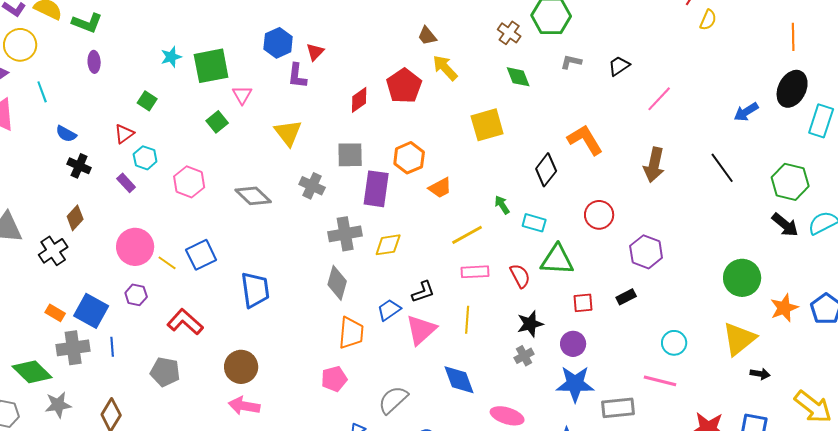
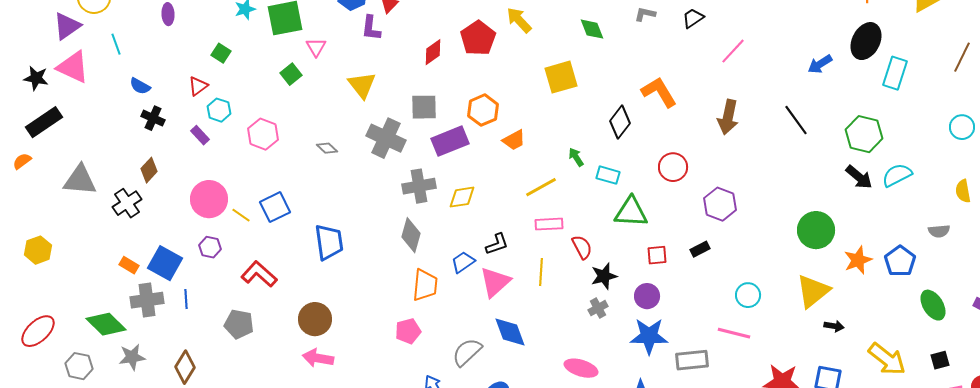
gray cross: (312, 186) -> (386, 138), size x1.5
purple rectangle: (376, 189) -> (450, 141), turned 60
gray diamond: (253, 196) -> (327, 148), size x0.6
red semicircle: (520, 276) -> (582, 247), moved
blue diamond: (459, 380) -> (510, 332), moved

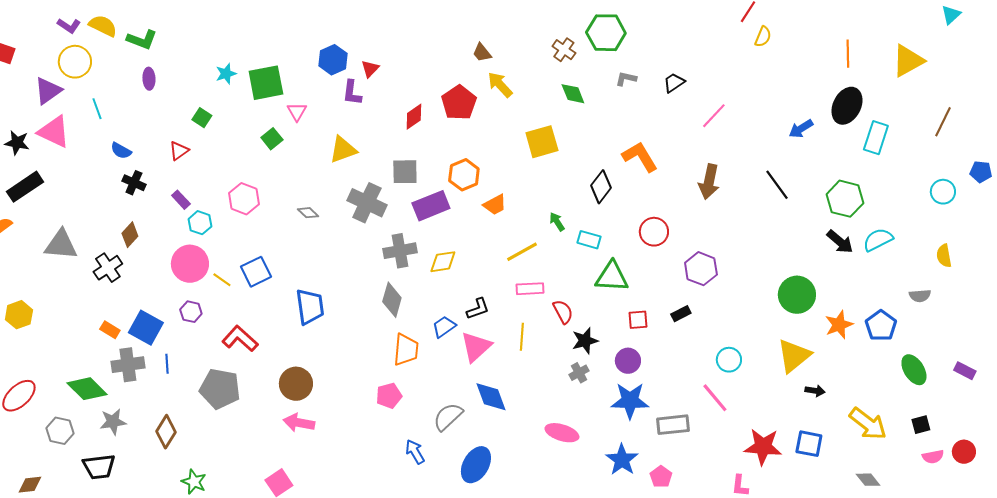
yellow triangle: (362, 85) -> (343, 150), turned 48
cyan hexagon: (219, 110) -> (200, 223), moved
gray pentagon: (239, 324) -> (220, 389), size x1.4
pink line: (734, 333) -> (715, 398), turned 36

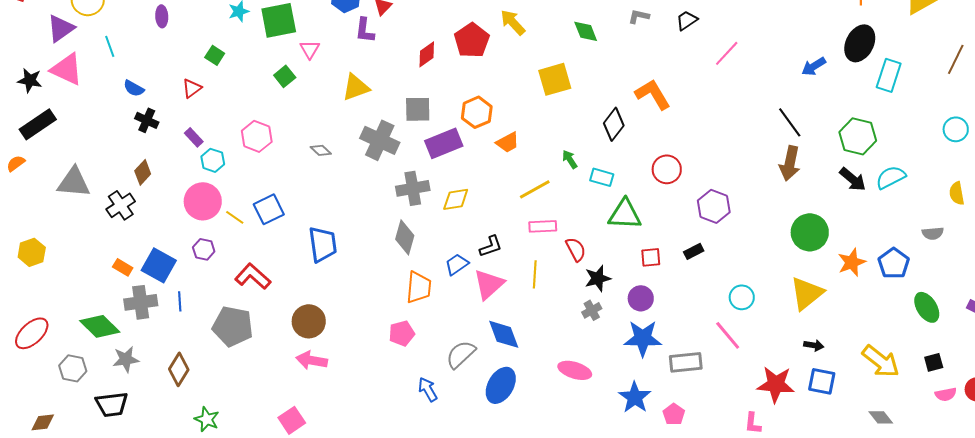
brown arrow: (709, 182) -> (790, 163), moved
black arrow: (815, 391) -> (814, 345), moved
blue ellipse: (476, 465) -> (501, 385), moved

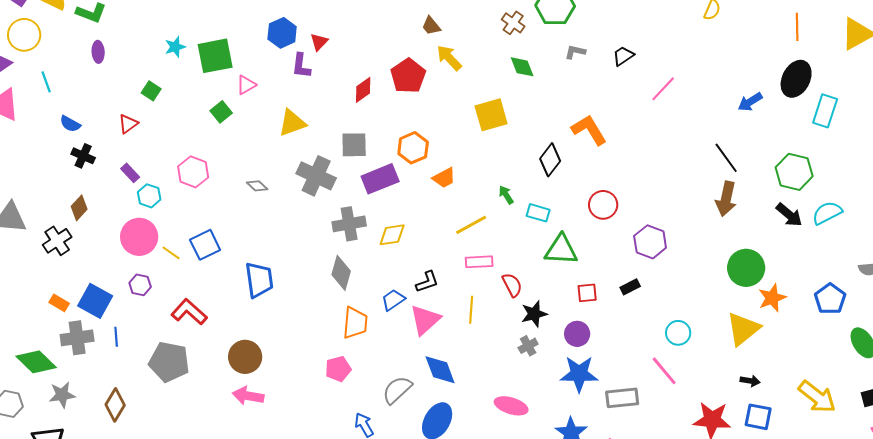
pink triangle: (310, 49) -> (246, 85), turned 30
orange star: (852, 262) -> (772, 298), moved

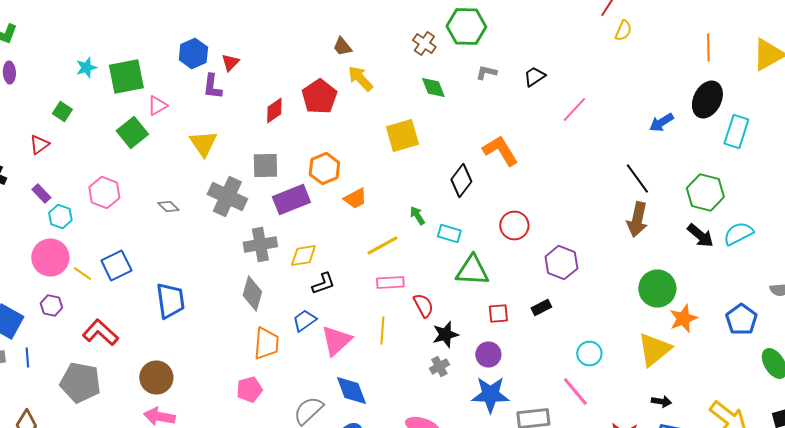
green square: (221, 112) -> (132, 132), size x1.4
yellow triangle: (292, 123) -> (203, 144), turned -44
black L-shape: (427, 282) -> (323, 284), moved

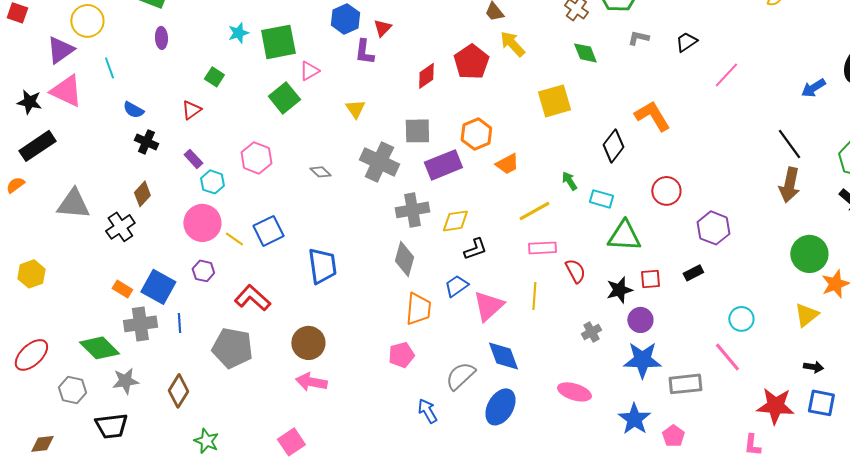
yellow triangle: (203, 144) -> (355, 109), size x0.7
black star: (445, 334) -> (619, 290), moved
yellow triangle: (654, 350) -> (806, 315), size x0.7

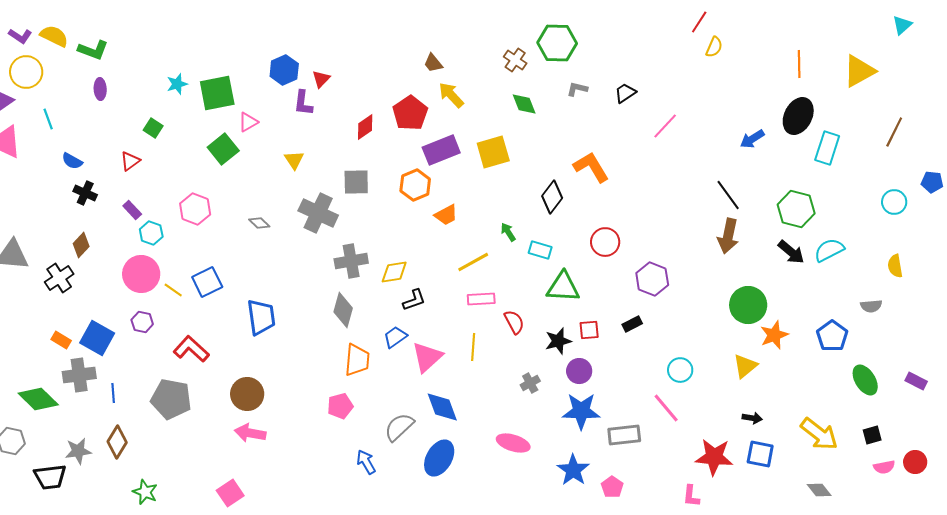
purple rectangle: (443, 165) -> (441, 150), moved
blue line: (179, 323) -> (113, 393), moved
gray star: (125, 381) -> (78, 451), moved

